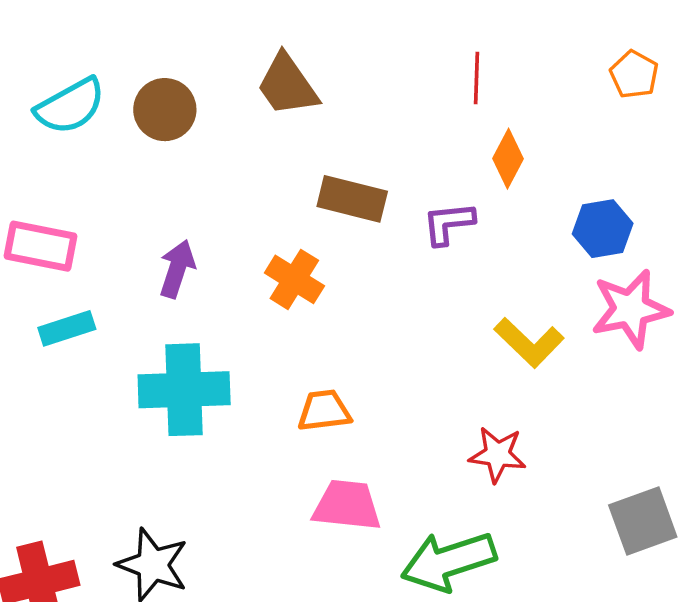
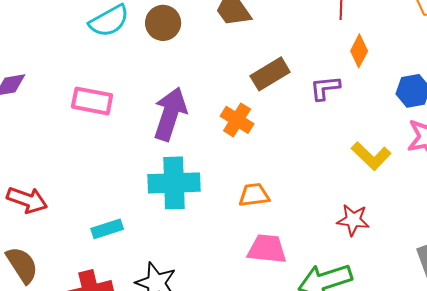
brown rectangle: (352, 199) -> (270, 74), turned -45
purple arrow: (177, 269) -> (170, 114), size x1.6
cyan rectangle: (67, 328) -> (107, 229), moved

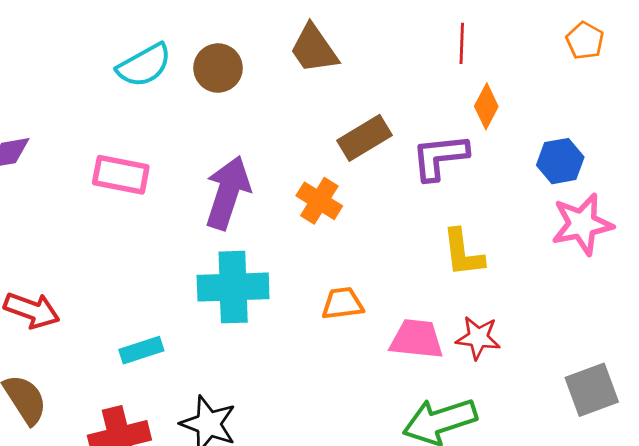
purple L-shape: (325, 88) -> (440, 157), size x1.4
yellow L-shape: (371, 156) -> (463, 253), moved, turned 39
pink trapezoid: (267, 249) -> (417, 339), moved

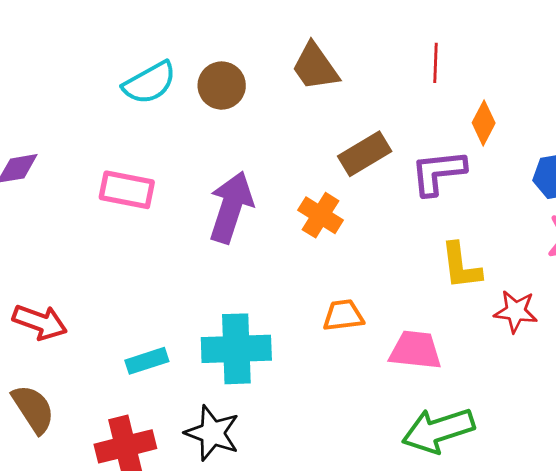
red line: (462, 43) -> (435, 63), moved
cyan cross: (233, 287) -> (236, 349), moved
red star: (478, 338) -> (516, 311), moved

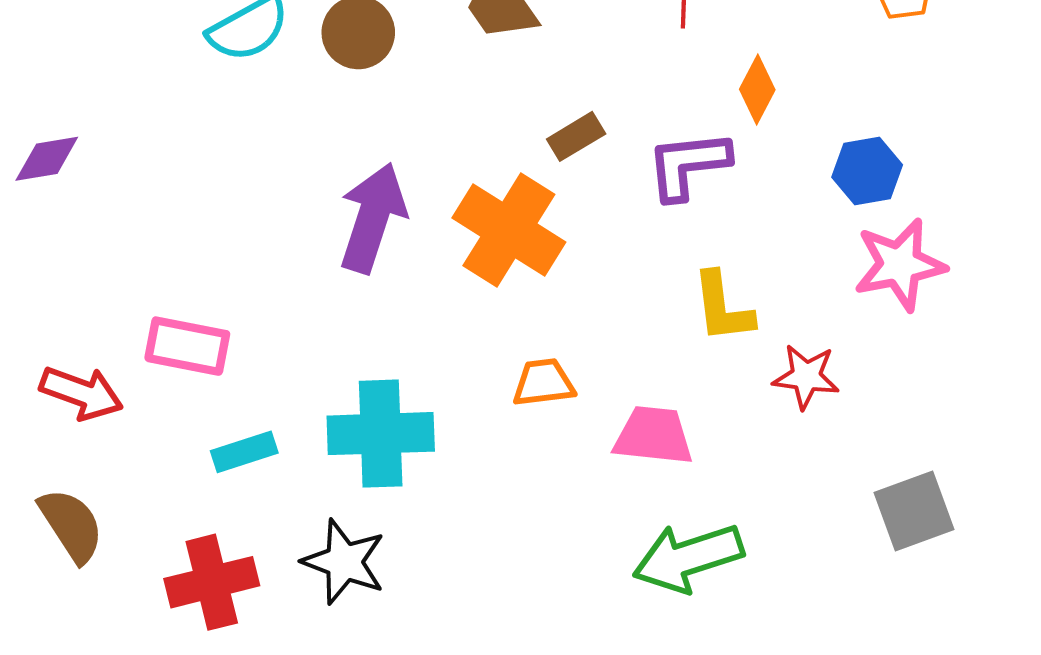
brown rectangle: (365, 154) -> (576, 136), size x0.7
pink rectangle: (127, 190) -> (187, 346), moved
orange cross: (321, 215) -> (509, 230), size x1.6

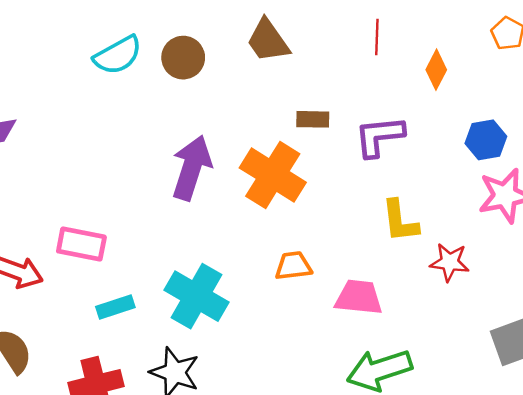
orange diamond: (757, 90) -> (436, 70), moved
brown rectangle: (576, 136) -> (313, 119), turned 32
cyan cross: (381, 434) -> (196, 296), turned 32

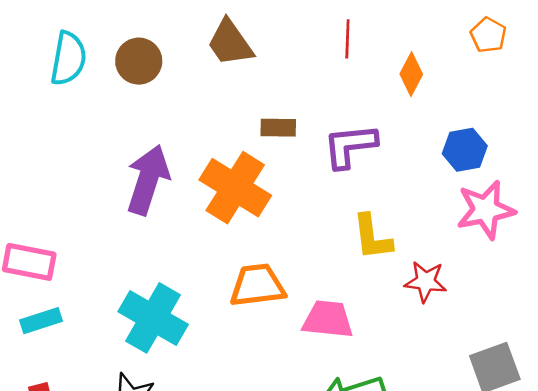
cyan semicircle: (118, 55) -> (68, 58), turned -51
orange trapezoid: (293, 266) -> (257, 285), size x1.4
cyan rectangle: (115, 307) -> (41, 321), moved

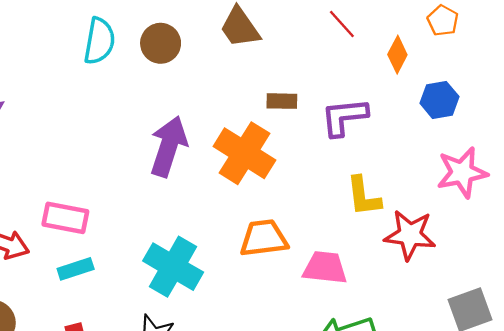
orange pentagon: (488, 35) -> (443, 21), moved
red line: (347, 39) -> (342, 24), turned -44
blue hexagon: (465, 150) -> (439, 100), moved
red star: (426, 281) -> (410, 235), size x1.4

